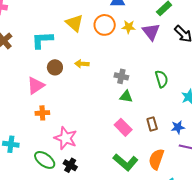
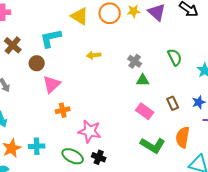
brown circle: (55, 67) -> (37, 63), moved
gray cross: (121, 76) -> (135, 61), turned 32

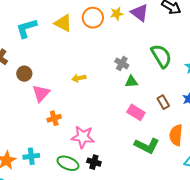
cyan L-shape: (51, 38) -> (27, 28), moved
yellow arrow: (94, 55) -> (79, 78), moved
green semicircle: (175, 57) -> (161, 56), size x1.4

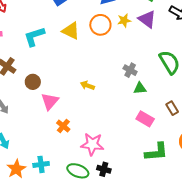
yellow arrow: (79, 78) -> (87, 85), turned 32
orange cross: (54, 118) -> (63, 126), turned -32
green L-shape: (147, 146) -> (156, 152), turned -30

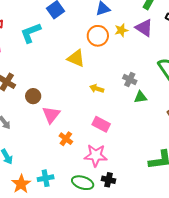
yellow triangle: (71, 31) -> (76, 58), moved
cyan L-shape: (34, 36) -> (31, 33), moved
yellow arrow: (87, 85) -> (97, 89), moved
pink rectangle: (145, 119) -> (101, 124), moved

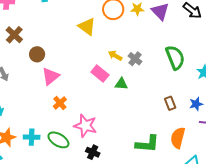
yellow arrow: (97, 89) -> (115, 55), moved
green triangle: (140, 97) -> (121, 84), moved
pink rectangle: (101, 124) -> (100, 74), moved
green ellipse: (83, 183) -> (58, 140), moved

